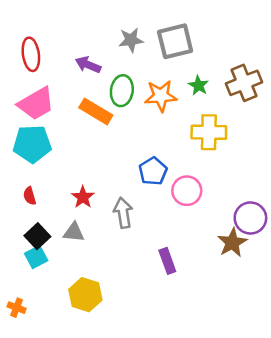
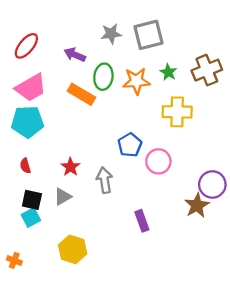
red ellipse: (31, 54) -> (26, 46), turned 48
gray triangle: (74, 232) -> (63, 197), turned -36
black square: (37, 236) -> (32, 200), turned -35

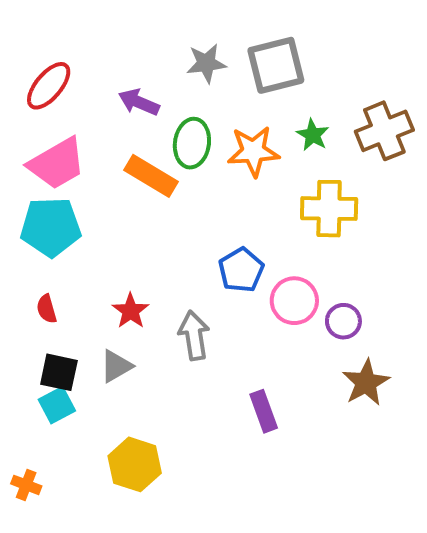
purple circle: (212, 184) -> (343, 321), moved, size x0.7

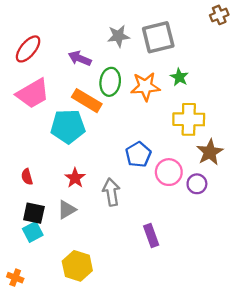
brown cross: (384, 131) -> (219, 15), moved, size x0.6
cyan pentagon: (51, 227) -> (68, 126), moved
brown star: (366, 383) -> (210, 152), moved

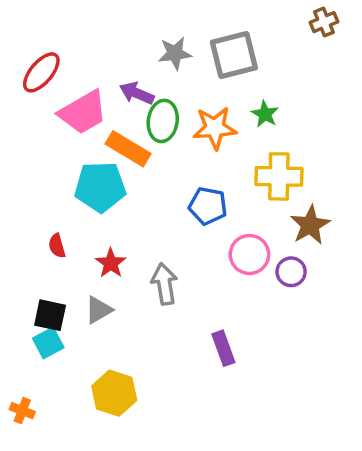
purple arrow: (80, 58) -> (137, 93), moved
pink trapezoid: (33, 94) -> (83, 112), moved
blue pentagon: (138, 155) -> (208, 206), moved, turned -30
red semicircle: (27, 177) -> (57, 246), moved

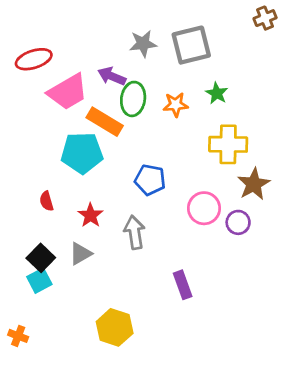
red ellipse: (41, 72) -> (34, 59), turned 32
orange star: (215, 128) -> (176, 105), size x0.7
blue pentagon: (208, 206) -> (150, 180), moved
black square: (50, 315) -> (41, 258), turned 32
yellow hexagon: (114, 393) -> (115, 327), moved

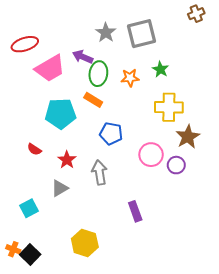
gray star: (143, 44) -> (106, 33), turned -30
orange rectangle: (105, 122) -> (93, 100), moved, size x0.7
red semicircle: (46, 201) -> (34, 149), turned -40
black square: (41, 258) -> (30, 254), moved

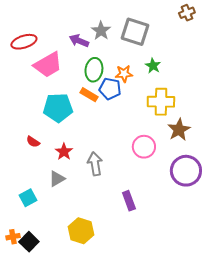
gray square: (142, 34) -> (135, 32), turned 32
purple arrow: (83, 57) -> (79, 41), moved
blue pentagon: (111, 134) -> (110, 89), moved
purple circle: (176, 165) -> (186, 171), moved, size x1.8
orange cross: (13, 249) -> (13, 237), turned -32

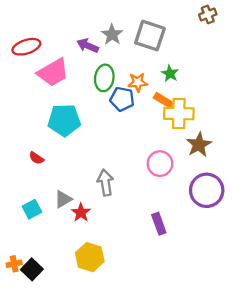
orange rectangle: (89, 95) -> (163, 100), moved
red star: (64, 152) -> (81, 213), moved
cyan square: (28, 198) -> (32, 209), moved
purple rectangle: (129, 201) -> (159, 224), moved

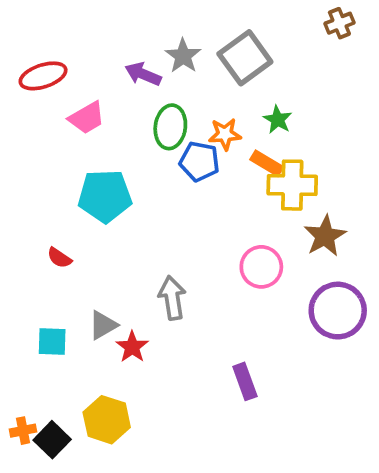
gray square: (150, 36) -> (245, 58), turned 36
pink trapezoid: (53, 72) -> (87, 118), size x0.7
cyan square: (32, 209) -> (52, 341), turned 30
purple rectangle: (159, 224) -> (245, 381), moved
yellow hexagon: (90, 257) -> (107, 420), moved

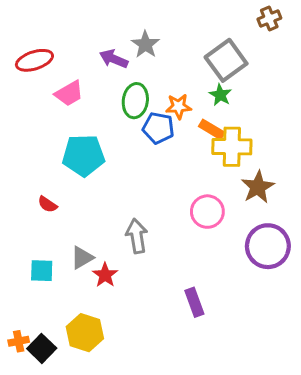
gray square: (245, 58) -> (226, 60), moved

